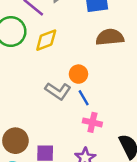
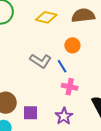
yellow diamond: (46, 40) -> (46, 17), moved, turned 35
orange circle: (78, 74) -> (72, 45), moved

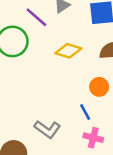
gray L-shape: (41, 61) -> (47, 129), moved

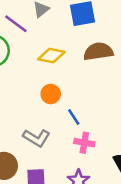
orange circle: (99, 87) -> (51, 94), moved

